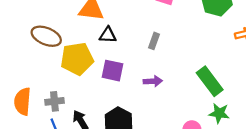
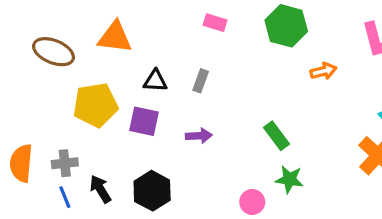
black triangle: (108, 35) -> (155, 81), moved
brown ellipse: (46, 36) -> (53, 52), moved
green rectangle: (210, 81) -> (276, 136), size x0.7

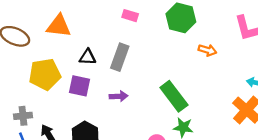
orange arrow: (323, 71) -> (207, 50), turned 30
gray rectangle: (201, 81) -> (120, 57), size x1.6
green rectangle: (276, 136) -> (174, 96), size x1.5

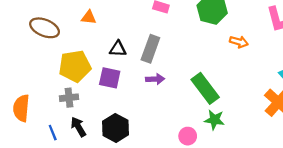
orange triangle: (59, 26) -> (89, 17), size x0.6
purple arrow: (119, 96) -> (155, 79), moved
gray cross: (23, 116) -> (69, 98), moved

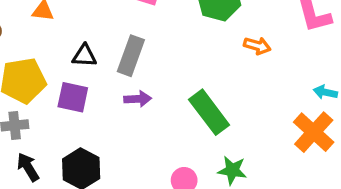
green star: (214, 120) -> (232, 170), moved

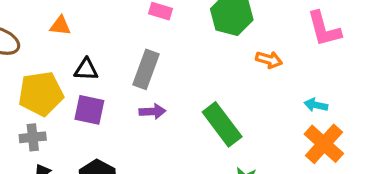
black triangle: (84, 56) -> (86, 69), moved
cyan arrow: (325, 92) -> (316, 105), moved

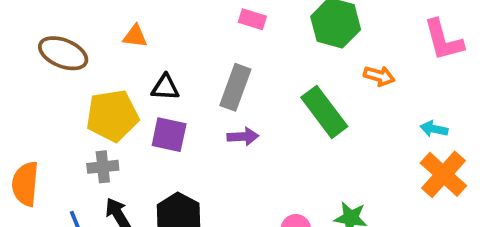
green rectangle: (222, 124) -> (324, 112), moved

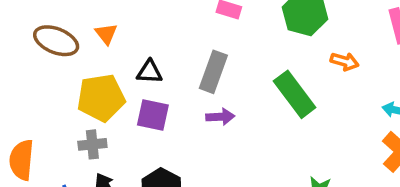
orange triangle: (135, 36) -> (106, 34), moved, turned 45

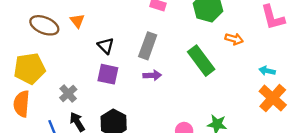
black triangle: (149, 72) -> (106, 46), turned 42
yellow pentagon: (101, 98) -> (30, 69), moved
gray cross: (92, 144) -> (68, 94), turned -36

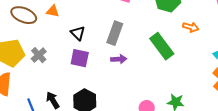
orange triangle: (77, 21) -> (53, 11), turned -40
gray cross: (68, 94) -> (39, 55), moved

